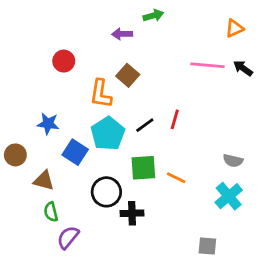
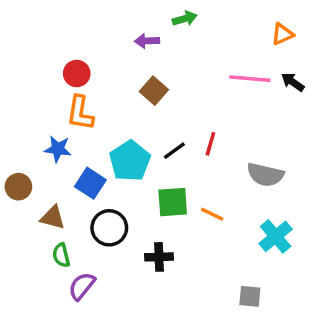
orange L-shape: (101, 94) -> (80, 113), moved
gray semicircle: (233, 161) -> (265, 175), moved, size x1.5
black circle: (106, 192) -> (109, 228), moved

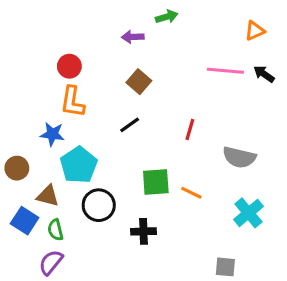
black line: (174, 151) -> (130, 125), moved
cyan pentagon: (130, 161) -> (79, 165), moved
blue square: (90, 183) -> (25, 221), moved
purple semicircle: (82, 286) -> (51, 262), moved

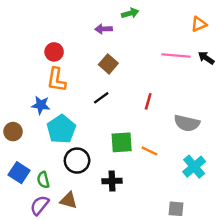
brown triangle: (48, 196) -> (69, 200), moved

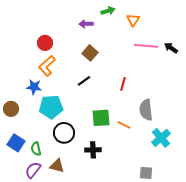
orange triangle: (199, 24) -> (133, 20), moved, turned -32
orange L-shape: (56, 80) -> (47, 66), turned 40
gray semicircle: (187, 123) -> (146, 110), moved, turned 70
cyan pentagon: (61, 129) -> (51, 107), turned 30

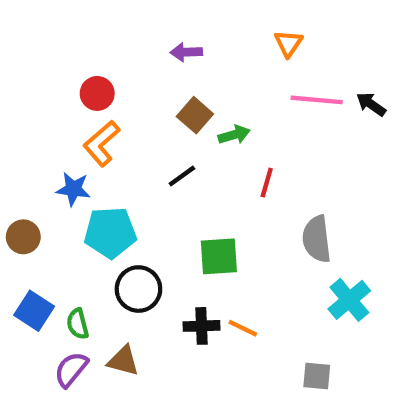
green arrow: (108, 11) -> (234, 135), moved
orange line: (124, 125) -> (243, 328), moved

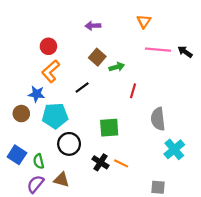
black line: (182, 176) -> (82, 88), moved
brown circle: (23, 237) -> (21, 114), moved
black cross: (202, 326) -> (100, 162), turned 35

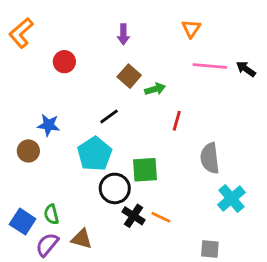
purple arrow: (93, 26) -> (123, 34), turned -88
orange L-shape: (51, 71) -> (21, 33), moved
cyan pentagon: (55, 116) -> (95, 154), moved, turned -30
black circle: (69, 144) -> (115, 188), moved
blue square: (17, 155) -> (23, 222), moved

